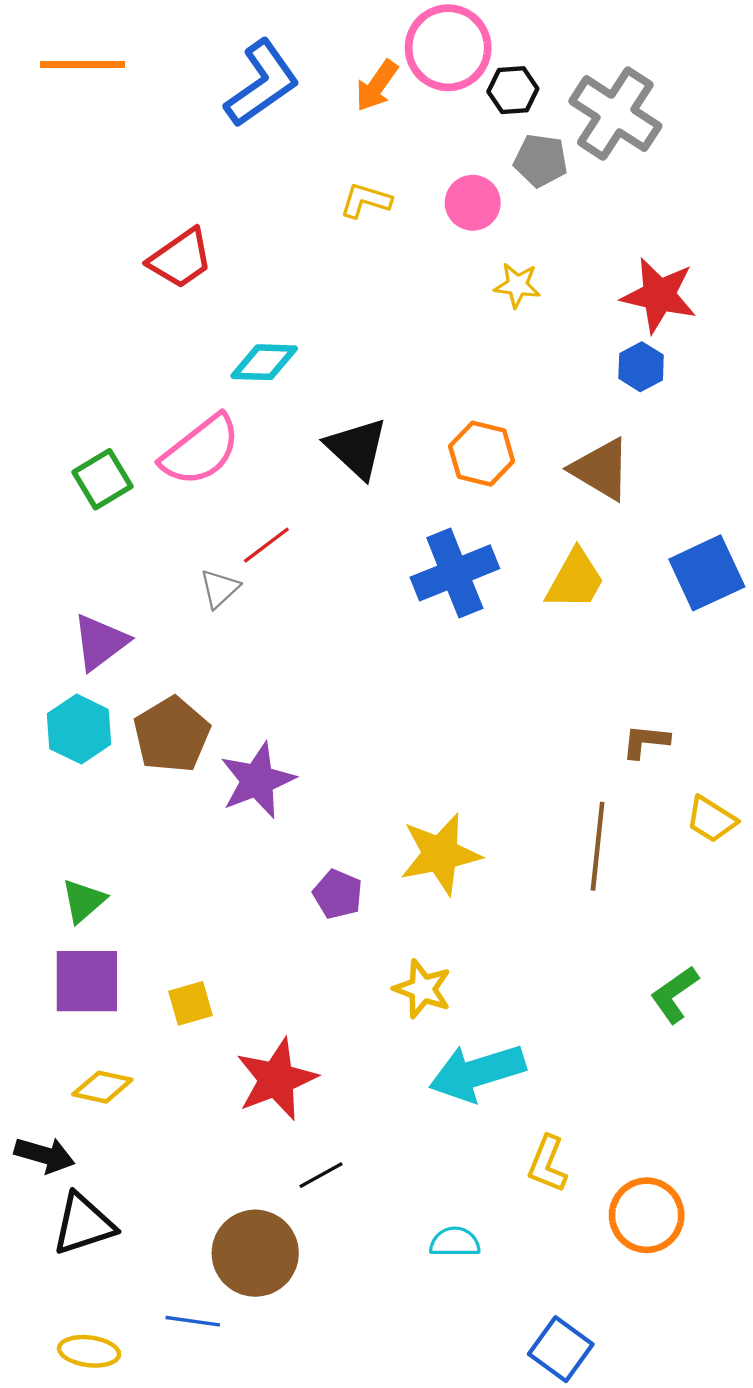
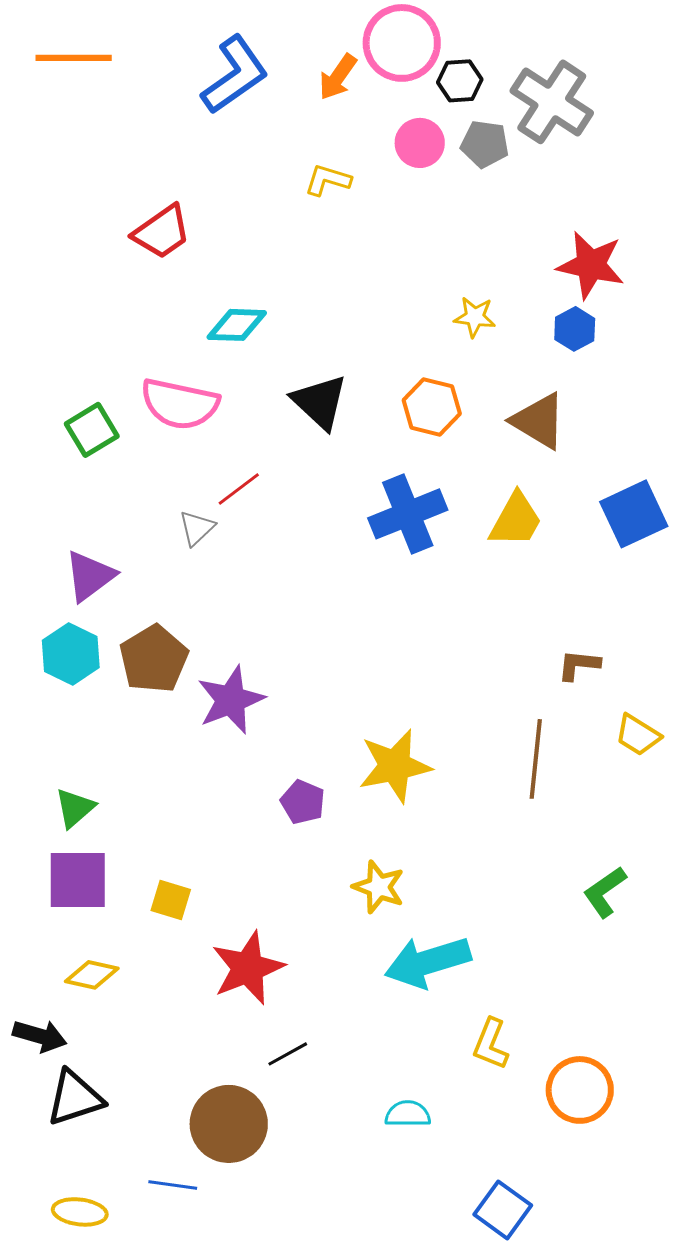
pink circle: (473, 203) -> (420, 143), moved
yellow star: (517, 285) -> (475, 317), moved
pink semicircle: (201, 450) -> (180, 404), turned 50
yellow square: (191, 1003) -> (171, 900), turned 33

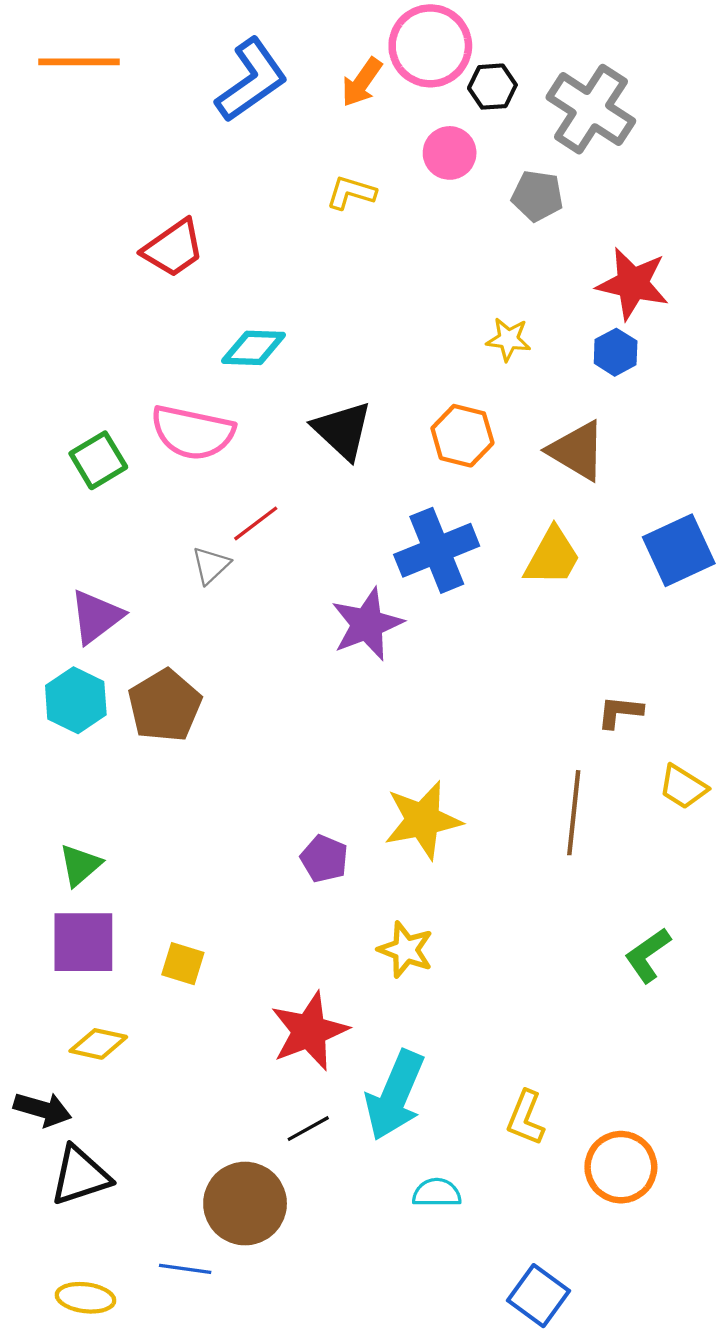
gray pentagon: (485, 144) -> (537, 196), moved
purple star: (231, 700) -> (367, 624), moved
cyan arrow: (428, 962) -> (395, 1095), moved, turned -50
red star: (248, 968) -> (309, 1031), moved

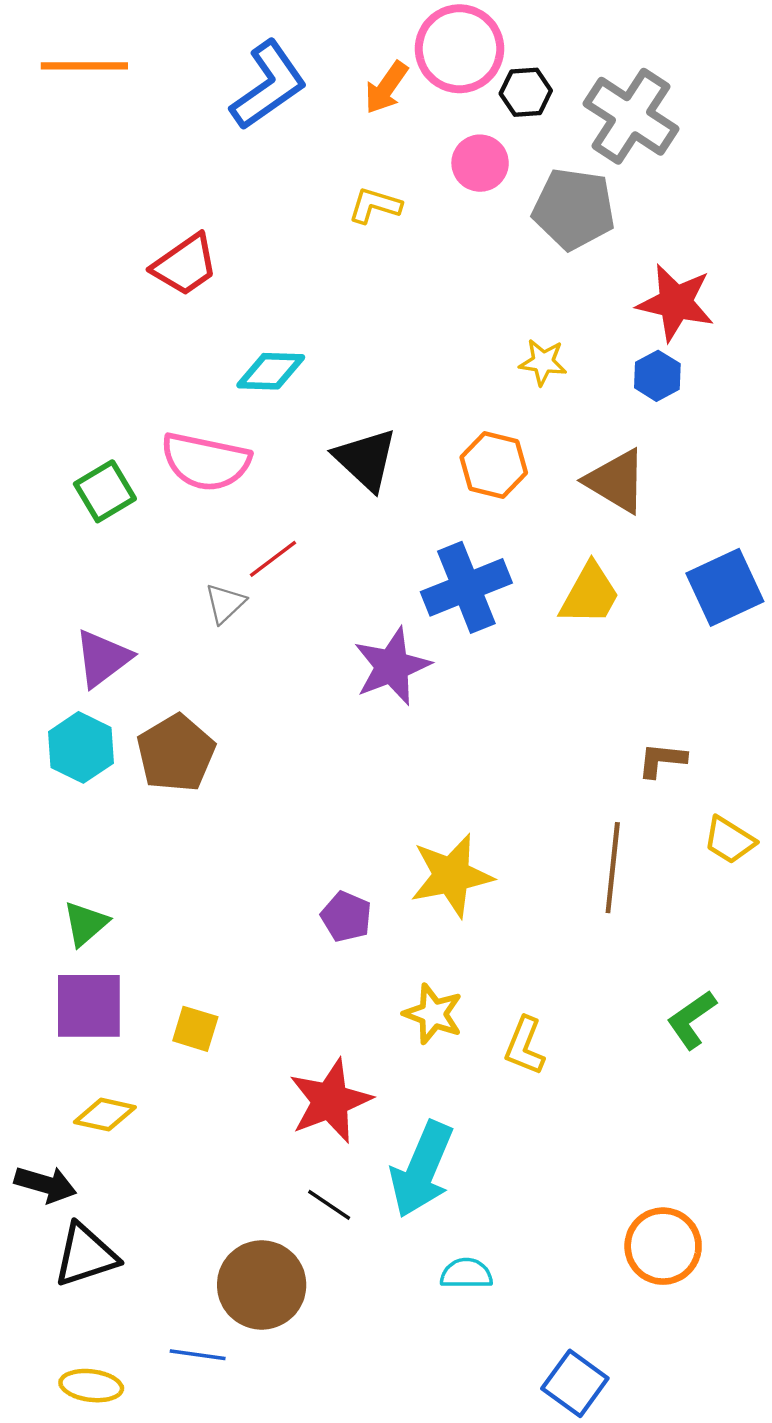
gray pentagon: (537, 196) -> (574, 209), size x1.5
yellow L-shape: (526, 1118) -> (525, 1046), moved
black line: (308, 1129) -> (329, 1205), turned 63

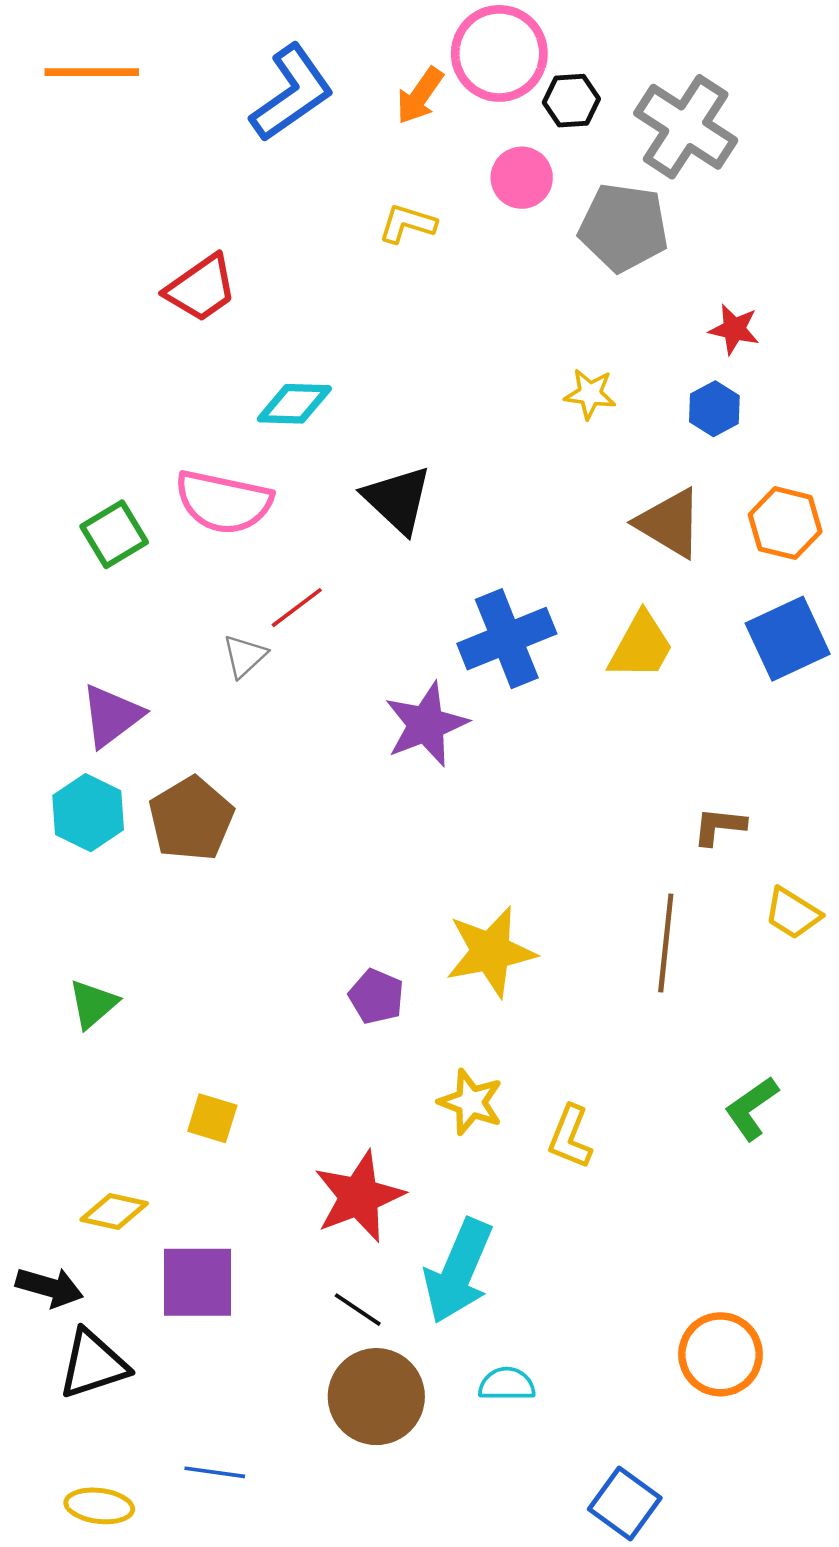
red star: (676, 303) -> (734, 329), size x0.6
orange hexagon: (494, 465) -> (785, 523), moved
purple square: (89, 1006) -> (197, 1282), moved
brown circle: (262, 1285) -> (376, 1397), moved

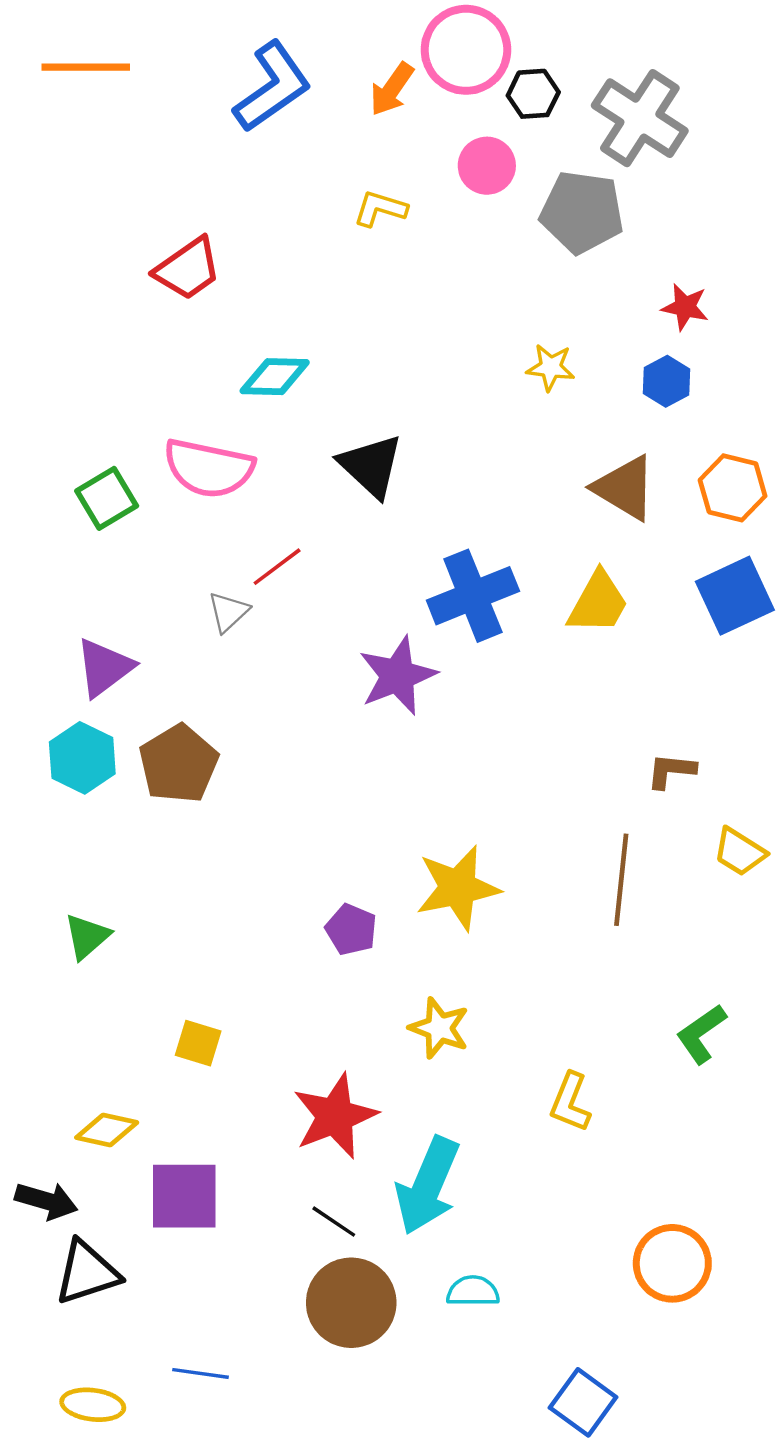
yellow L-shape: (570, 1137) -> (570, 1102), moved

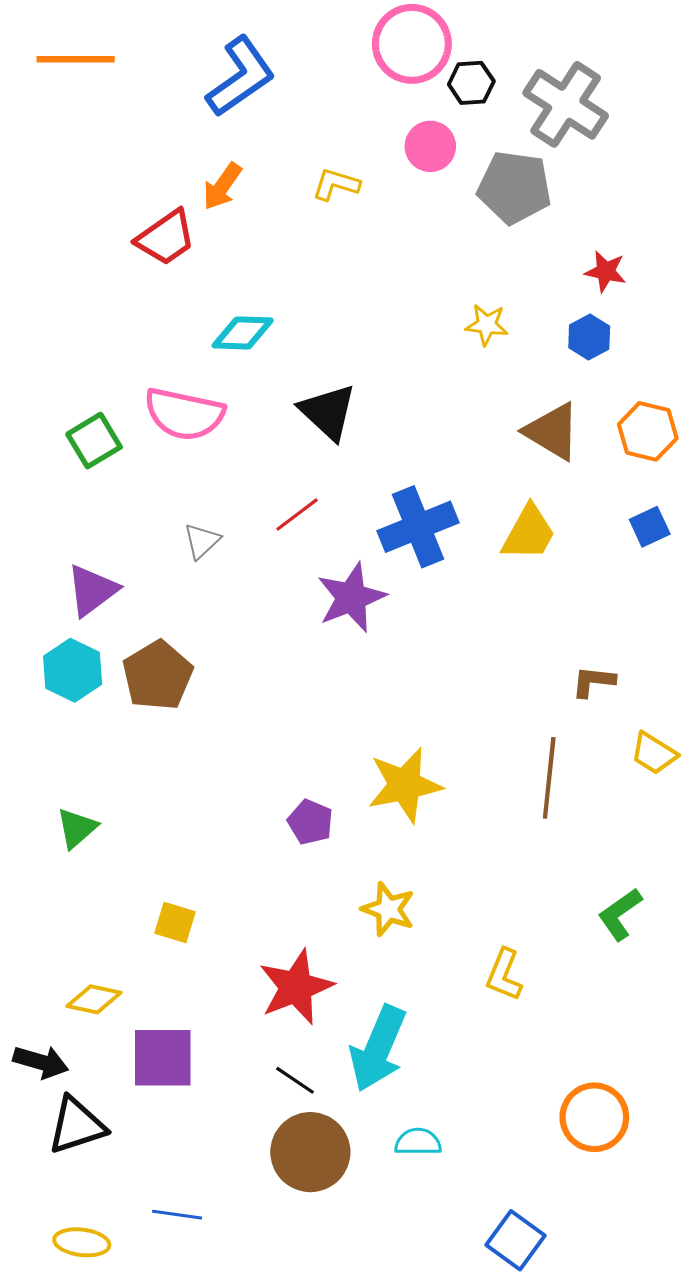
orange arrow: (392, 89) -> (222, 186), moved
red line: (277, 567) -> (297, 514), moved
blue square: (735, 596) -> (650, 527), size x0.6

